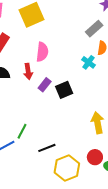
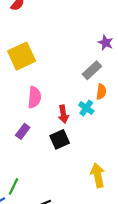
red arrow: (28, 71) -> (63, 114), moved
purple rectangle: (45, 85) -> (23, 131), moved

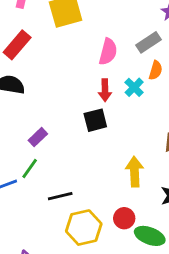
pink semicircle: (34, 97) -> (108, 52), moved
purple rectangle: (23, 131) -> (38, 137), moved

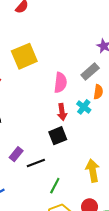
green line: (30, 168) -> (55, 186), moved
black line: (60, 196) -> (36, 163), moved

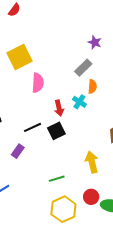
pink semicircle: (60, 83) -> (38, 83), moved
black line: (36, 163) -> (32, 127), moved
green line: (55, 186) -> (57, 179), turned 49

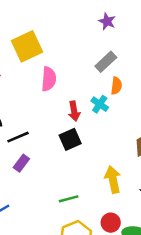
purple star: (95, 42) -> (107, 21), moved
black line: (32, 127) -> (18, 137), moved

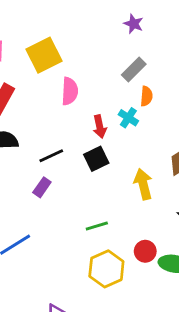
black line: (18, 137) -> (51, 156), moved
yellow arrow: (113, 179) -> (143, 184), moved

